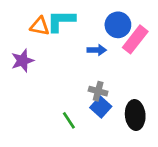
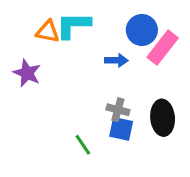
purple star: (22, 61) -> (27, 73), turned -30
blue square: (101, 107) -> (121, 129), turned -30
black ellipse: (135, 115) -> (163, 118), moved

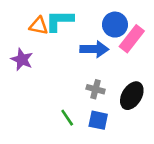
blue arrow: (116, 60) -> (94, 49), size x1.5
black ellipse: (163, 118) -> (132, 96), turned 36
blue square: (121, 129) -> (98, 120), moved

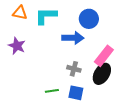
orange triangle: (39, 26) -> (20, 13), moved
pink rectangle: (132, 39) -> (104, 56), moved
green line: (67, 118) -> (52, 91), turned -64

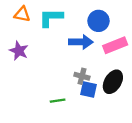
pink rectangle: (104, 56) -> (115, 45), moved, turned 30
blue square: (76, 93) -> (89, 90), moved

